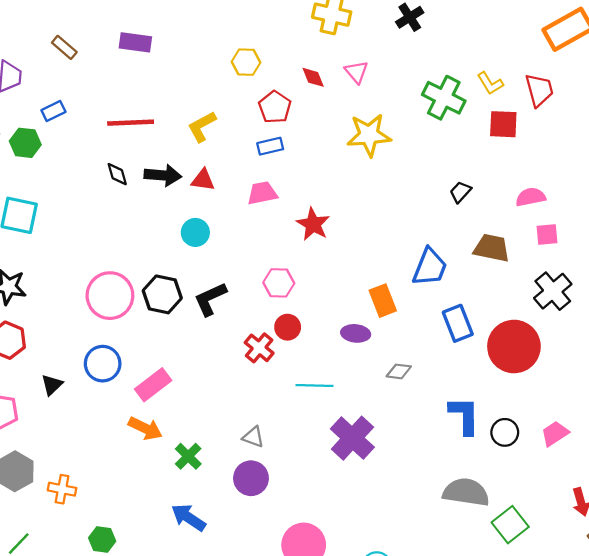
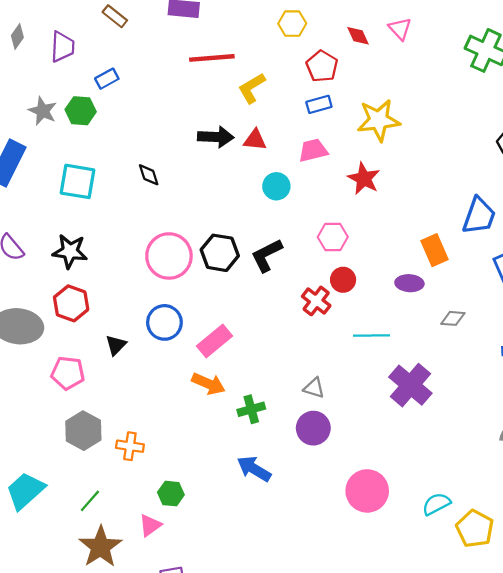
red line: (131, 123) -> (212, 58), moved
yellow star: (369, 135) -> (379, 120), moved
black diamond: (117, 174) -> (149, 175), moved
cyan circle: (195, 232) -> (276, 186), moved
green cross: (188, 456) -> (251, 409), turned 32

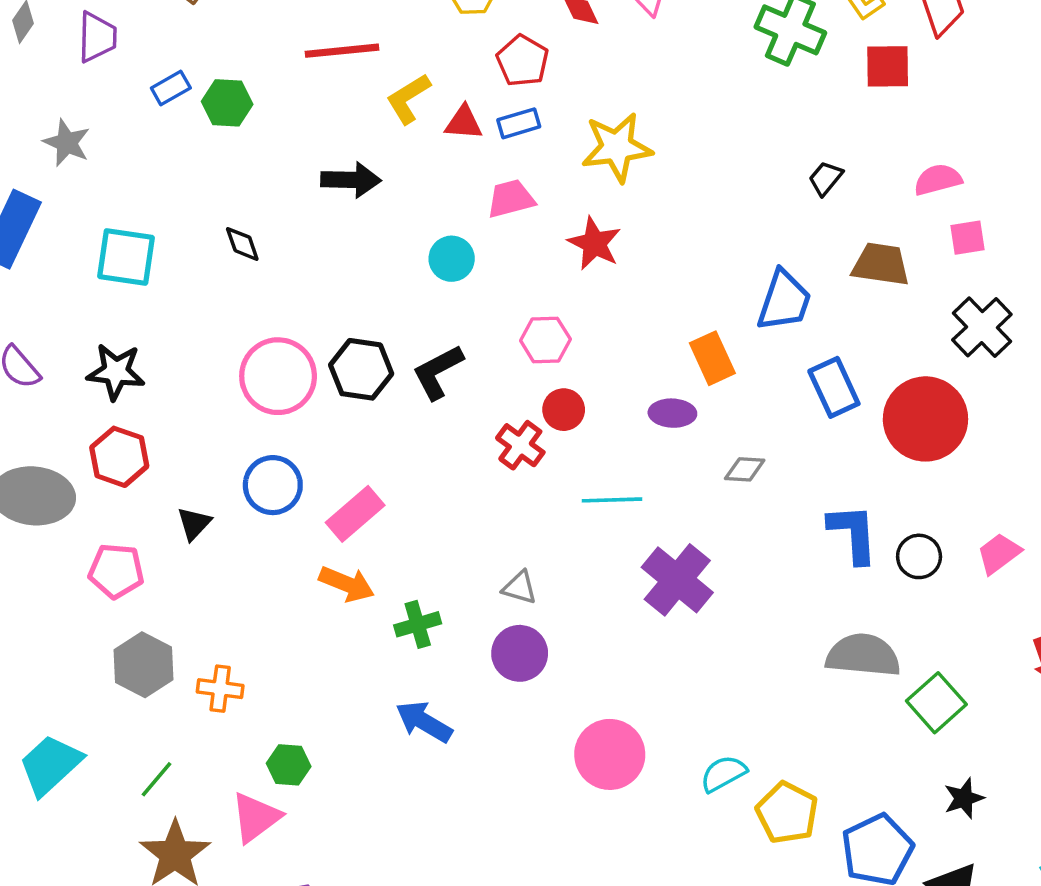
green hexagon: (81, 111) -> (227, 103), moved
red triangle: (255, 140) -> (464, 123), moved
pink triangle: (150, 525) -> (256, 817), size x1.4

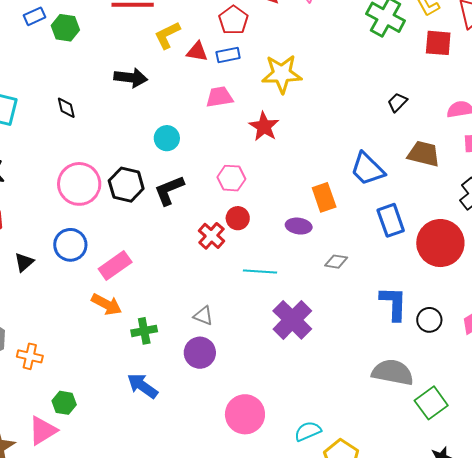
cyan circle: (452, 259) -> (167, 138), moved
blue trapezoid: (784, 301) -> (367, 169), turned 111

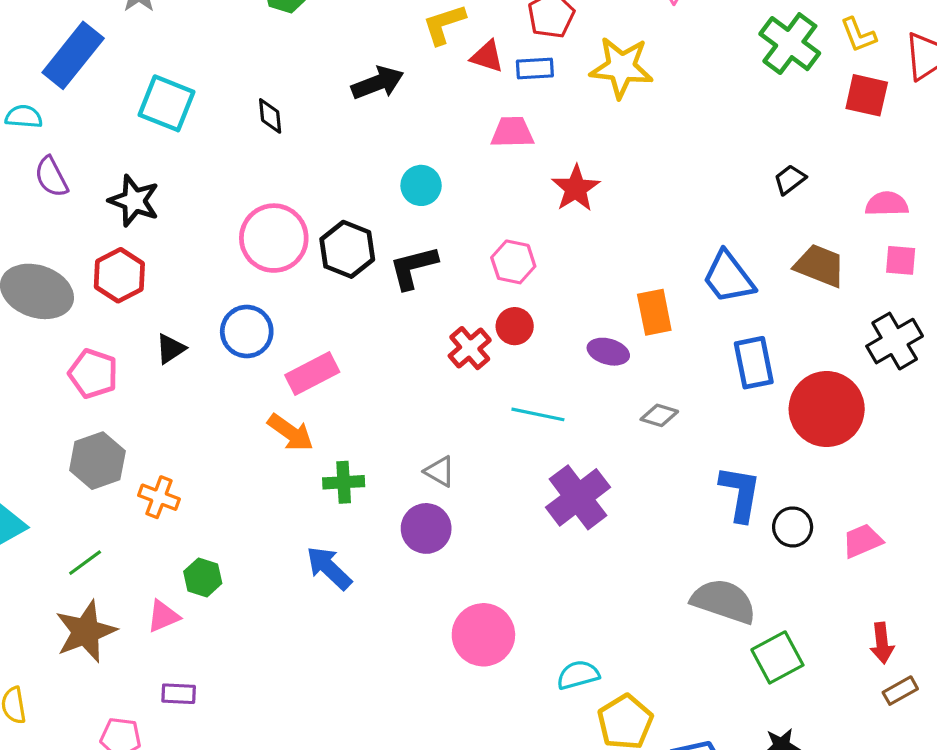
yellow star: (282, 74) -> (621, 67), moved
black arrow: (131, 78) -> (378, 83), turned -36
pink triangle: (43, 430) -> (163, 616), size x0.7

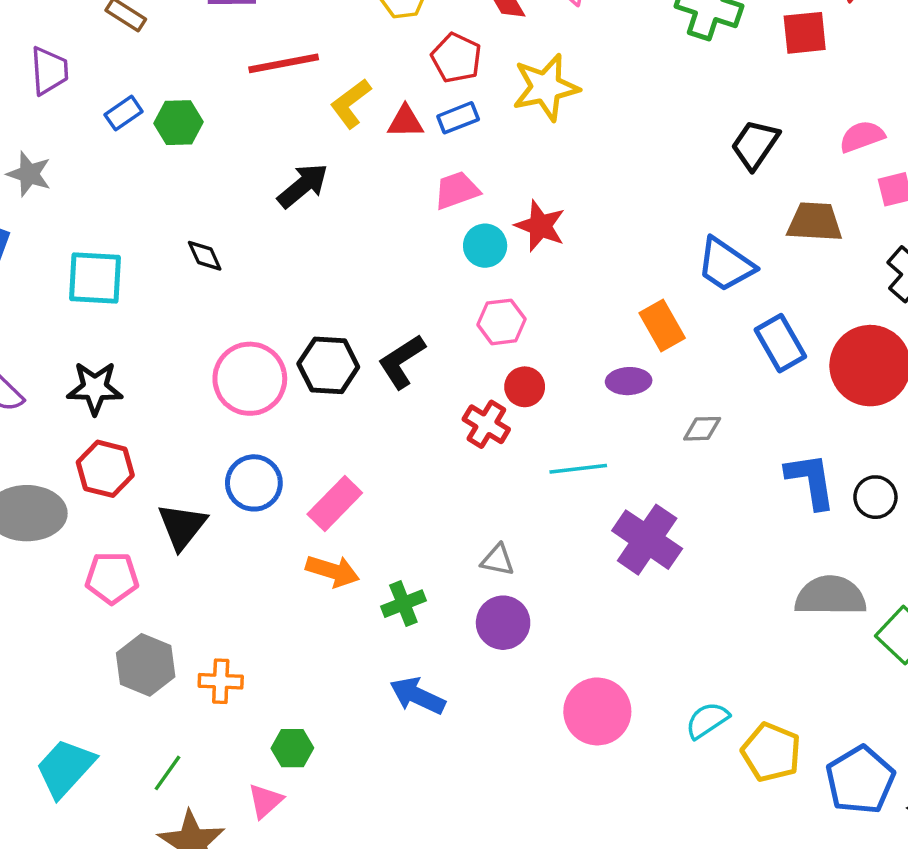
black trapezoid: (790, 180) -> (755, 144), size x1.5
cyan circle: (421, 185) -> (485, 246), moved
black triangle: (171, 349) -> (182, 526), size x1.5

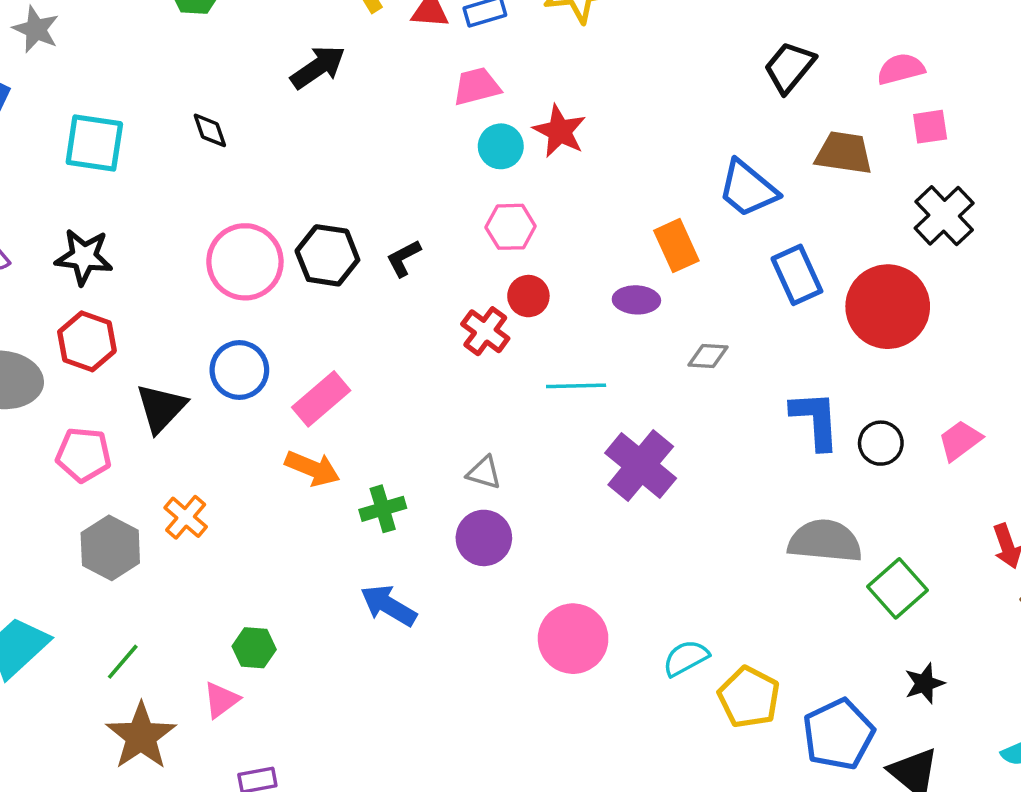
black L-shape: (402, 361) -> (404, 258), size x0.7
orange cross: (221, 681) -> (186, 517), moved, turned 33

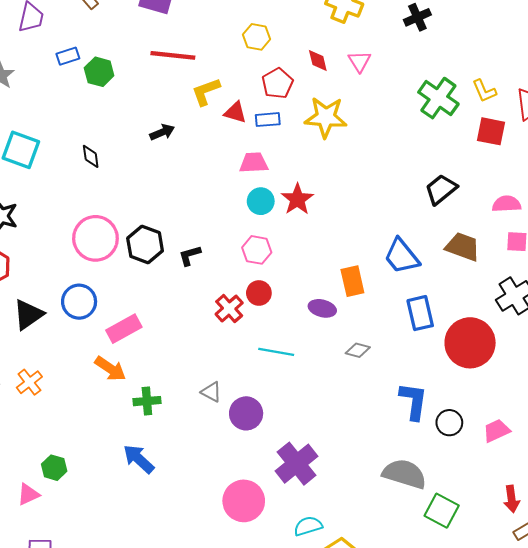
black arrow: (318, 67) -> (162, 132), size x0.7
purple cross: (641, 466) -> (297, 464), moved
purple circle: (484, 538) -> (246, 413), moved
green square: (898, 588) -> (442, 511), turned -32

